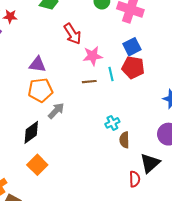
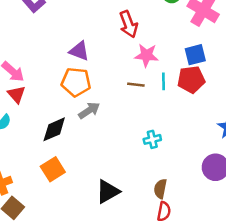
red pentagon: (133, 67) -> (191, 79), turned -30
brown semicircle: (124, 140) -> (160, 189), moved
black triangle: (150, 163) -> (108, 192), moved

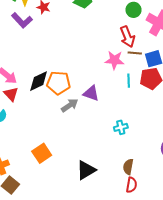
red arrow: (128, 24) -> (127, 37), moved
purple triangle: (79, 51) -> (91, 93), moved
brown line: (136, 85) -> (135, 53), moved
black diamond: (54, 129) -> (39, 81), moved

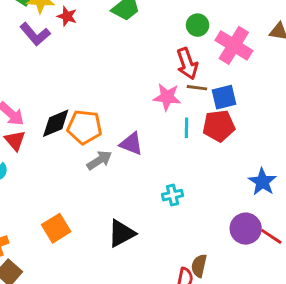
brown semicircle: (128, 167) -> (199, 266), moved
black triangle: (86, 170) -> (121, 233), moved

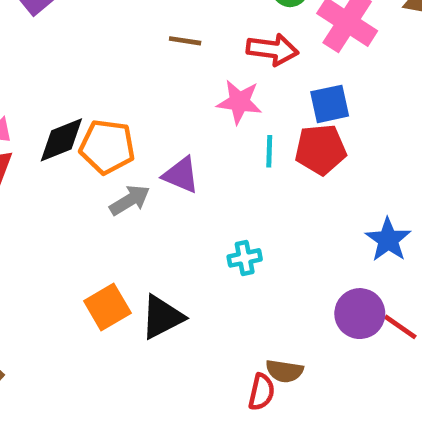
red arrow: (187, 64) -> (272, 49), turned -64
brown line: (197, 88) -> (185, 41), moved
orange square: (56, 228) -> (107, 307), moved
brown semicircle: (199, 266) -> (284, 371), turned -95

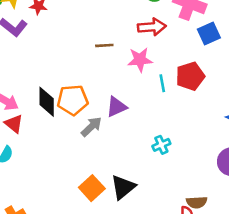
brown line: (185, 41) -> (104, 45), moved
blue square: (330, 104) -> (209, 34), moved
black diamond: (61, 140) -> (47, 102), turned -56
purple triangle: (181, 175) -> (117, 107), turned -35

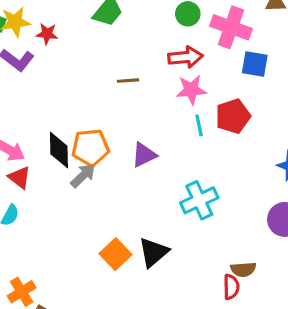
blue square: (209, 34) -> (255, 64), turned 35
pink star: (140, 60) -> (191, 90), moved
gray arrow: (91, 127) -> (83, 176), moved
cyan cross: (161, 145) -> (199, 200), size x1.6

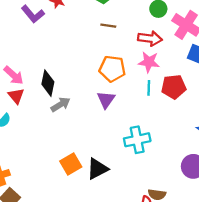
brown line: (128, 81) -> (108, 26), moved
orange pentagon: (90, 147) -> (112, 69), moved
purple triangle: (144, 155) -> (106, 100), turned -42

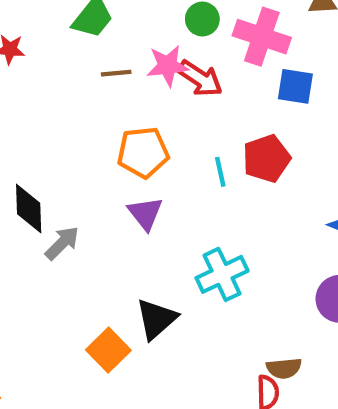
red arrow: (150, 38) -> (200, 78), turned 40
pink star: (149, 62) -> (168, 66), moved
black triangle: (97, 169) -> (156, 319), moved

